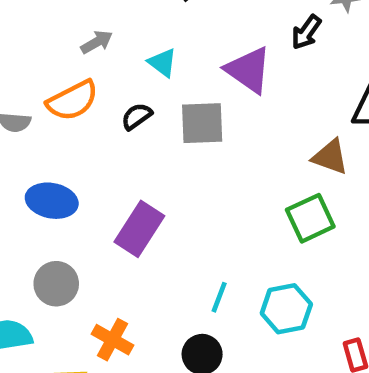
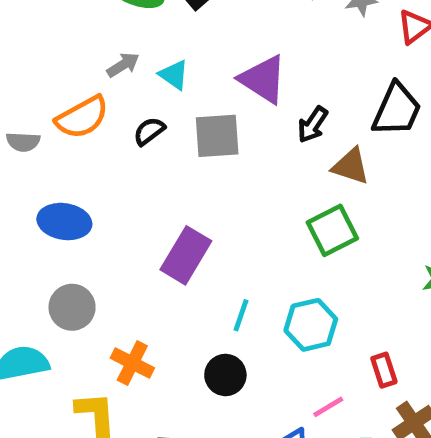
black arrow: (306, 32) -> (313, 125), moved
gray arrow: (97, 42) -> (123, 65), moved
purple rectangle: (139, 229) -> (186, 255), moved

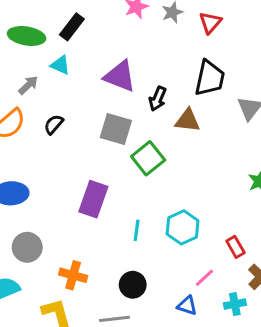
cyan triangle: (174, 75) -> (60, 65), moved
gray square: (217, 136) -> (116, 129), moved, turned 32
green square: (332, 230) -> (148, 158), moved
black circle: (225, 375) -> (133, 285), moved

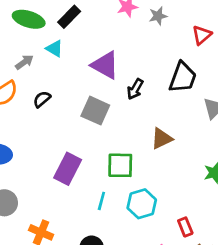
red triangle: (210, 23) -> (202, 35), moved
brown triangle: (188, 120) -> (162, 139), moved, turned -40
green square: (148, 158) -> (120, 165), moved, turned 32

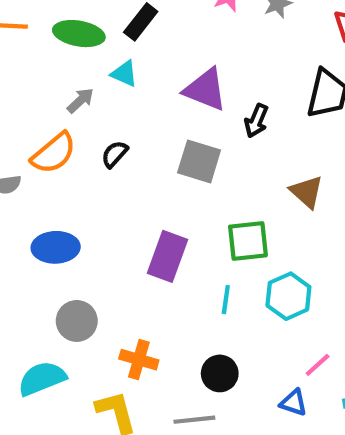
brown triangle: (162, 139) -> (307, 192), turned -45

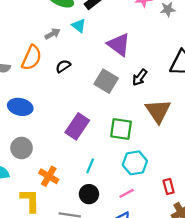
black arrow: (256, 121) -> (140, 77), moved
orange semicircle: (54, 153) -> (32, 58), turned -40
brown triangle: (307, 192) -> (158, 111), size x1.4
cyan line: (226, 300) -> (90, 166), moved
pink line: (318, 365) -> (127, 193), moved

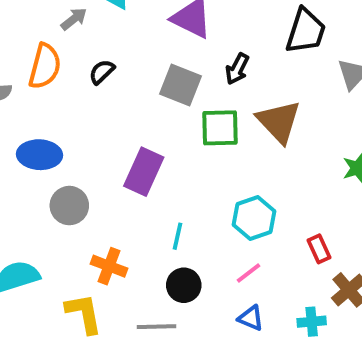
green square: (121, 129) -> (220, 128), moved
gray circle: (22, 148) -> (69, 206), moved

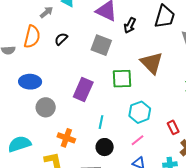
black arrow: (237, 69) -> (130, 25), moved
green square: (220, 128) -> (122, 79), moved

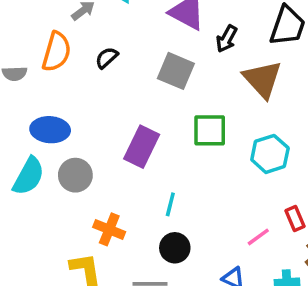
brown triangle: (152, 63) -> (262, 79), moved
cyan hexagon: (140, 112) -> (270, 154), moved
pink line: (137, 140) -> (258, 237), moved
cyan semicircle: (19, 144) -> (29, 176), moved, turned 135

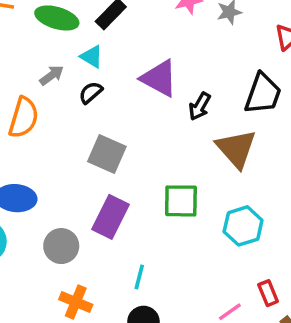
black semicircle: (107, 58) -> (91, 93), moved
gray square: (176, 71) -> (107, 154), moved
gray circle: (75, 175) -> (61, 246), moved

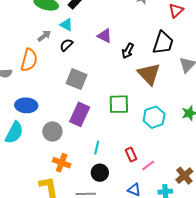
purple triangle: (159, 78) -> (105, 36), size x0.7
red rectangle: (268, 293) -> (131, 155), moved

